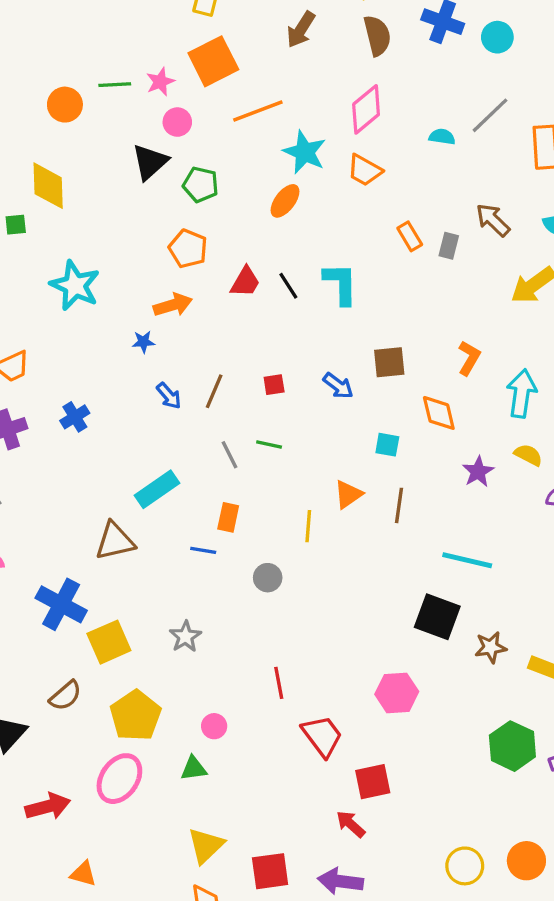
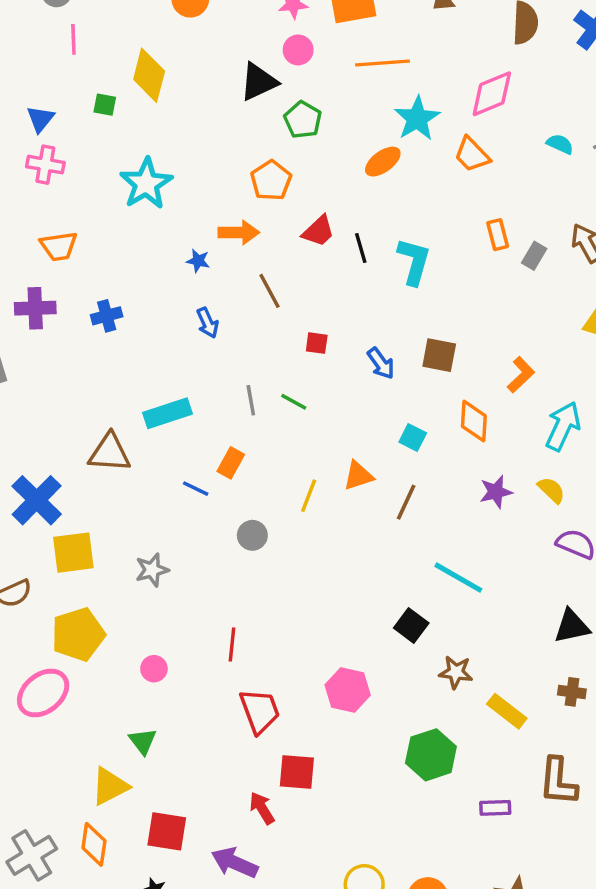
brown line: (214, 391) -> (269, 291), moved, turned -68
black square: (437, 617) -> (411, 626), size x0.7
green hexagon: (512, 746) -> (431, 755), moved
green triangle: (194, 768) -> (143, 741), moved, turned 44

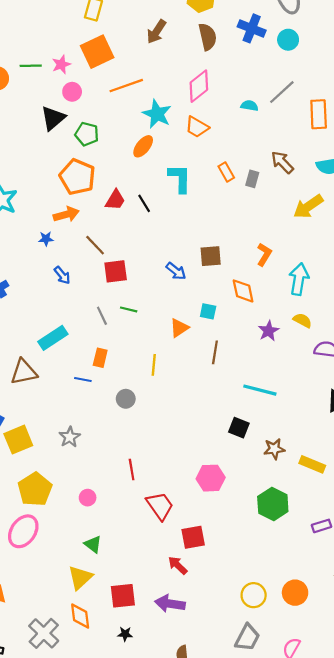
orange pentagon: (271, 181) -> (77, 177), size x1.4
cyan L-shape: (414, 261) -> (180, 178), moved
red square: (317, 343) -> (116, 271), moved, size x1.6
orange triangle: (358, 476) -> (179, 328), moved

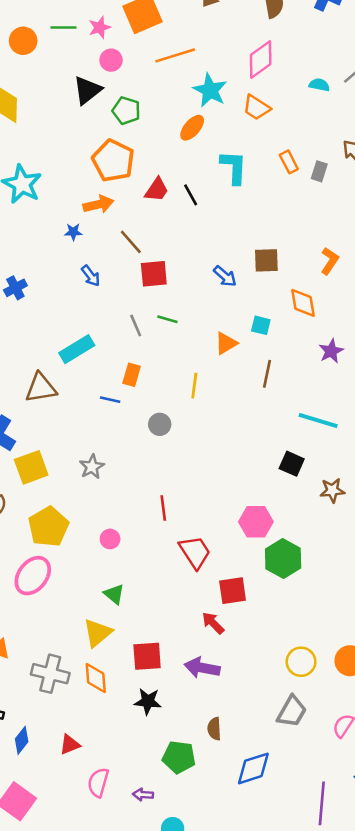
green hexagon: (273, 504) -> (283, 559), moved
gray cross: (44, 633) -> (50, 674), moved, turned -32
black star: (125, 634) -> (148, 701), size x1.5

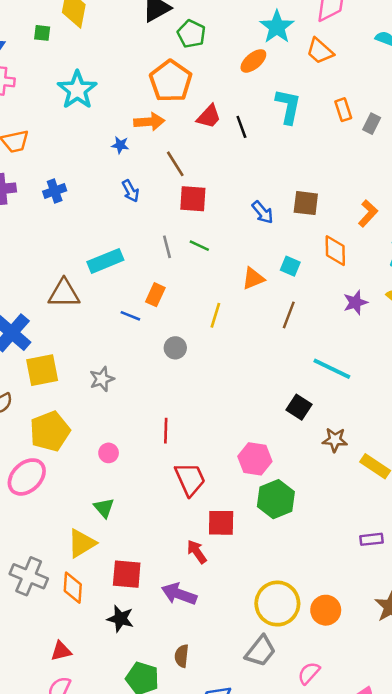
yellow circle: (301, 662) -> (277, 604), size x1.5
red triangle: (70, 745) -> (61, 651), moved

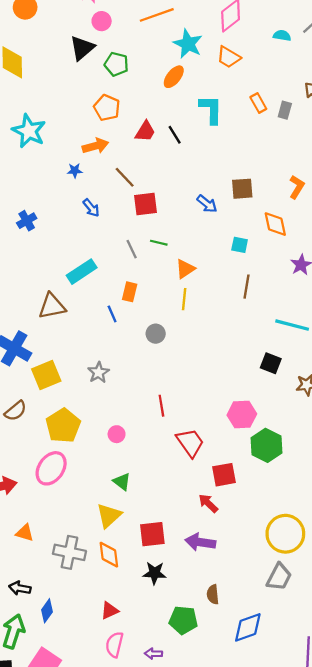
orange pentagon: (171, 81) -> (107, 108), size x0.7
orange triangle: (253, 278) -> (185, 269), moved
blue line: (130, 316) -> (112, 314), turned 56

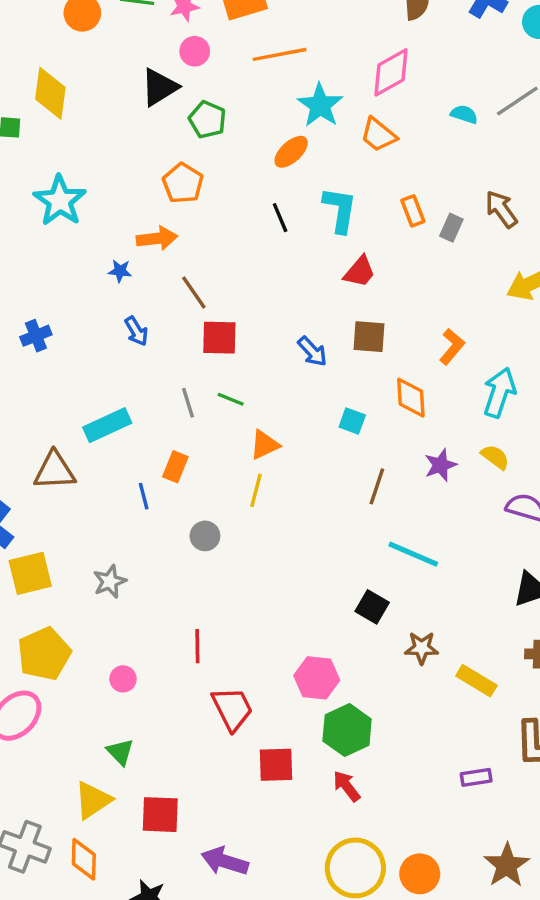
red trapezoid: (145, 131) -> (360, 272), moved
black line: (175, 135) -> (280, 218), moved
brown line: (246, 287) -> (377, 486), moved
red arrow: (208, 503) -> (347, 786), moved
red square: (152, 534) -> (160, 815), moved

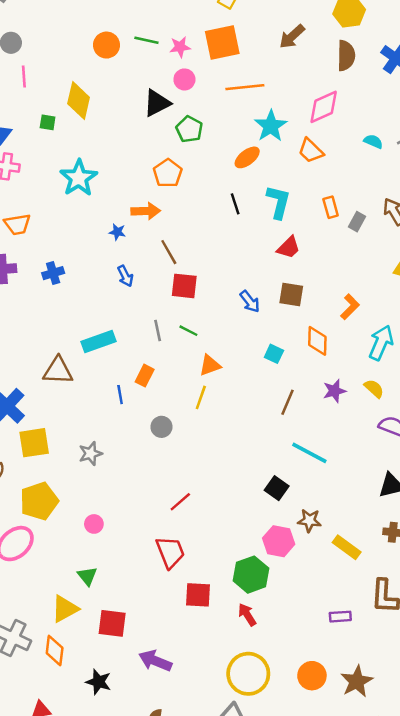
red line: (197, 646) -> (180, 502), moved, turned 45
pink hexagon: (317, 678) -> (279, 541), moved
orange circle: (420, 874) -> (312, 676), moved

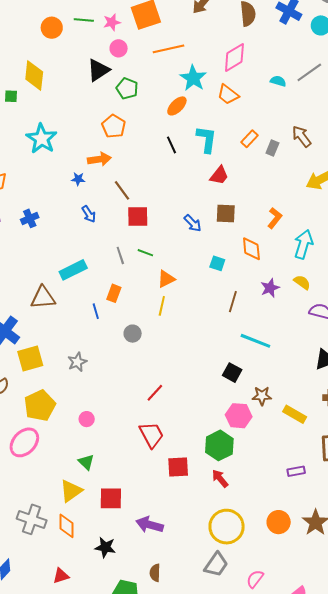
orange rectangle: (331, 207) -> (250, 139), turned 66

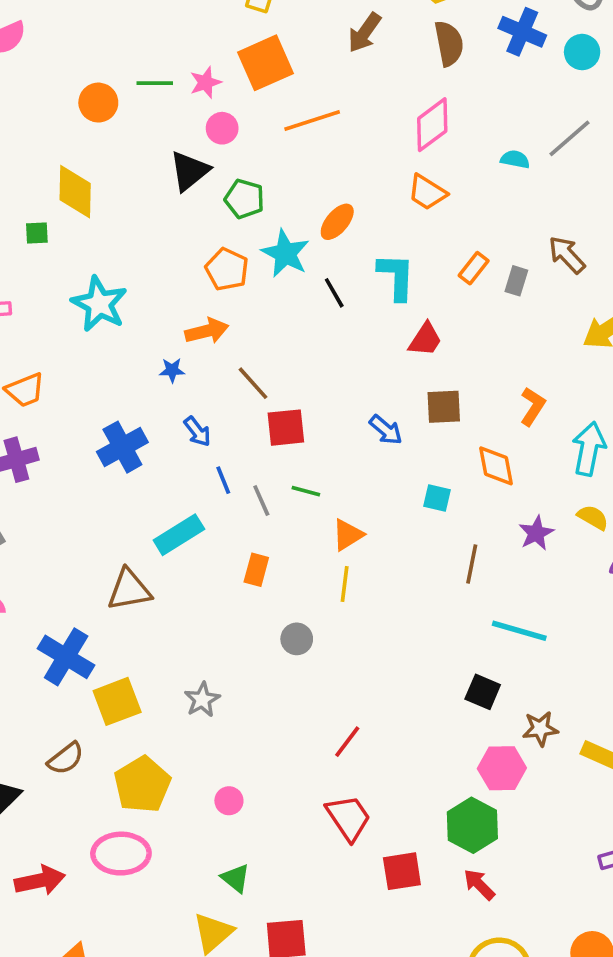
cyan star: (193, 78) -> (285, 253), moved
blue cross: (30, 218) -> (122, 447), moved, size x1.5
blue line: (96, 311) -> (223, 480), moved
pink ellipse: (24, 442) -> (121, 854), turned 52

